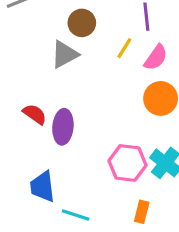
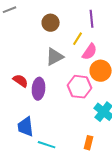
gray triangle: (65, 54) -> (55, 57), moved
pink semicircle: (156, 58) -> (90, 52), moved
pink hexagon: (127, 163) -> (80, 87), moved

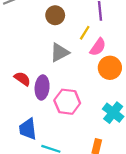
pink hexagon: (80, 87) -> (67, 102), moved

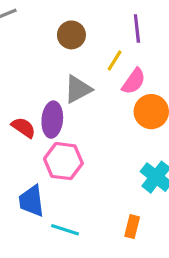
purple ellipse: (42, 87) -> (52, 120), moved
pink hexagon: (67, 102) -> (63, 161), moved

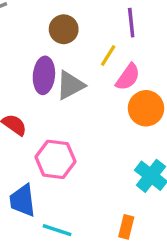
purple ellipse: (52, 120) -> (44, 75), moved

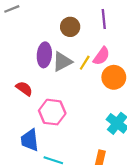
brown circle: (64, 29) -> (70, 27), moved
yellow line: (108, 56) -> (85, 63), moved

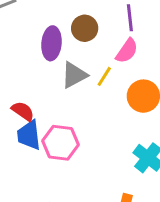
purple ellipse: (44, 55) -> (51, 43), moved
pink semicircle: (101, 56) -> (127, 51), moved
blue trapezoid: (30, 140) -> (29, 135), moved

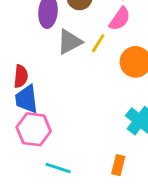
red semicircle: (23, 111) -> (21, 76), turned 60
pink hexagon: (61, 143) -> (34, 129), moved

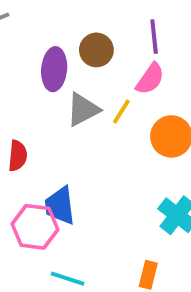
blue trapezoid: (26, 99) -> (60, 206), moved

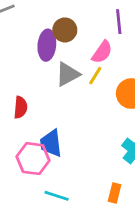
brown circle: (96, 50) -> (65, 30), moved
pink semicircle: (150, 79) -> (102, 52), moved

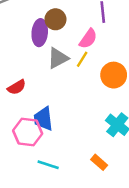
red semicircle: (21, 107) -> (17, 87), turned 54
orange rectangle: (115, 193) -> (99, 162), turned -63

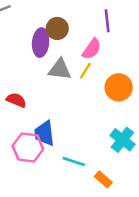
gray triangle: (58, 58) -> (60, 69), turned 35
red semicircle: (17, 87) -> (16, 100), turned -126
cyan line: (48, 165) -> (74, 162), moved

